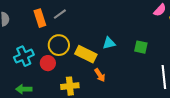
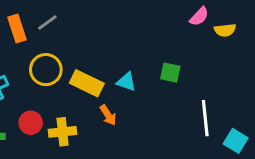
cyan triangle: (109, 43) -> (126, 82), moved, turned 32
red circle: (48, 63) -> (31, 123), moved

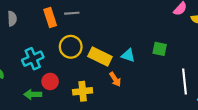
gray line: (47, 23) -> (72, 13), turned 32
red circle: (31, 123) -> (50, 81), moved

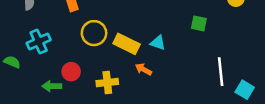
green square: (160, 49) -> (199, 23), moved
cyan cross: (33, 59) -> (39, 42), moved
orange arrow: (115, 79) -> (143, 69), turned 152

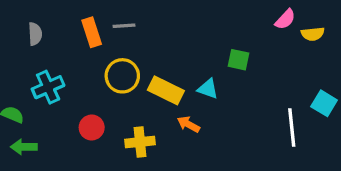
green square: (199, 23) -> (238, 60), moved
green arrow: (52, 86) -> (24, 147), moved
cyan square: (245, 90) -> (324, 103), moved

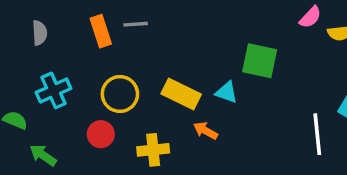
green square: (238, 60) -> (260, 61), size x1.5
yellow circle: (122, 76) -> (120, 94), moved
green arrow: (24, 147) -> (43, 155), moved, turned 35

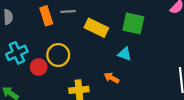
green square: (260, 61) -> (133, 23), moved
yellow rectangle: (181, 94) -> (96, 28), moved
red circle: (101, 134) -> (39, 67), moved

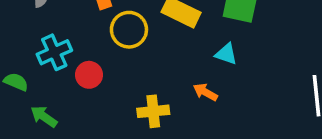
yellow circle: (58, 55) -> (129, 30), moved

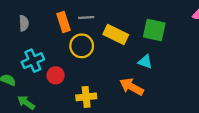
orange arrow: (205, 92) -> (132, 87), size x1.5
yellow cross: (153, 111) -> (86, 97), moved

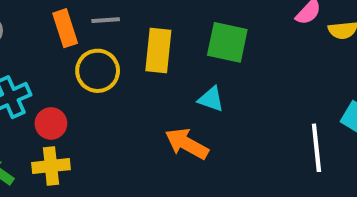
yellow rectangle: (116, 35) -> (158, 51), turned 70
yellow cross: (86, 97) -> (51, 166), moved

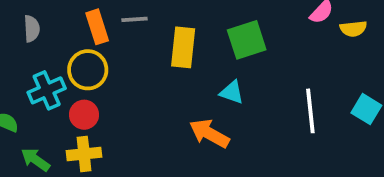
green square: (227, 42) -> (247, 40), turned -30
yellow circle: (98, 71) -> (88, 70), moved
white line: (316, 148) -> (310, 111), moved

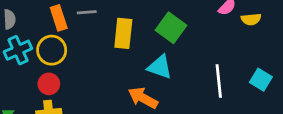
green square: (247, 40) -> (171, 28), turned -36
cyan cross: (47, 90) -> (18, 50), moved
cyan triangle: (232, 92) -> (160, 67), size x1.4

